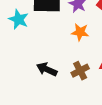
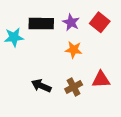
cyan star: (19, 19) -> (14, 37), turned -30

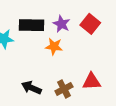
orange star: (74, 50) -> (54, 46), moved

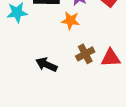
brown cross: (64, 89) -> (85, 54), moved

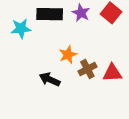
orange star: (71, 21) -> (68, 55), moved, turned -30

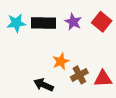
cyan star: (21, 29) -> (16, 23), moved

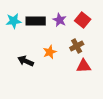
brown cross: (79, 75) -> (77, 46), moved
black arrow: (43, 85) -> (26, 61), moved

